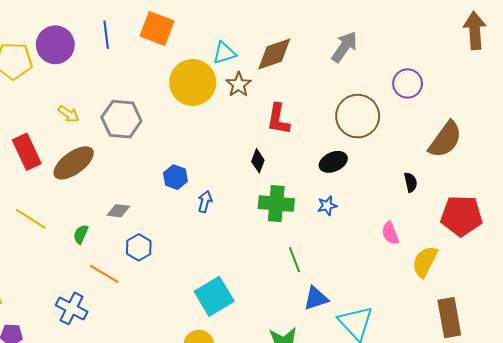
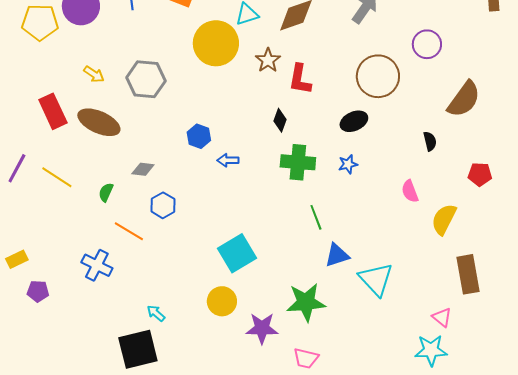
brown star: (239, 85) -> (268, 60), moved
brown ellipse: (74, 163) -> (99, 122), turned 60
blue arrow: (205, 202) -> (228, 160), turned -105
red pentagon: (462, 216) -> (480, 174), size x0.6

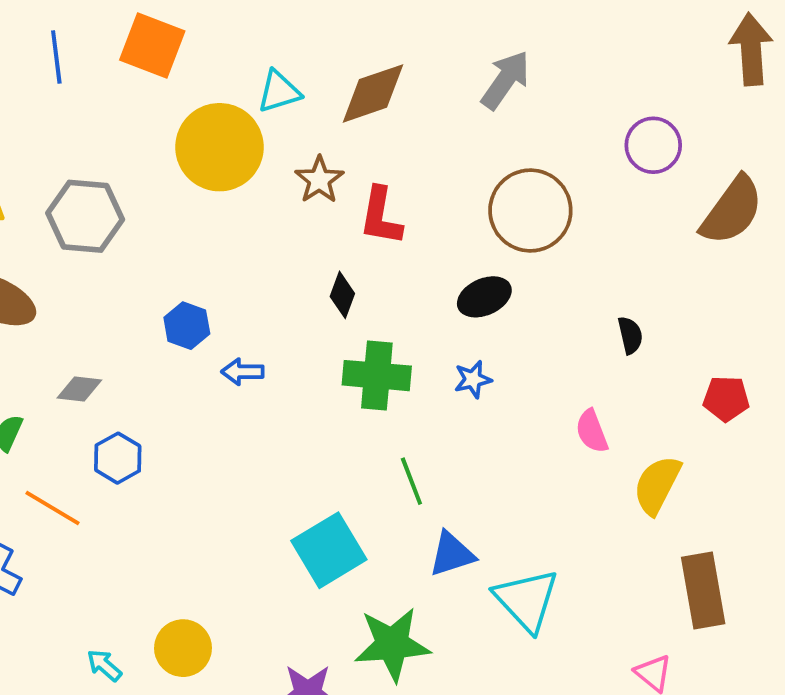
purple circle: (427, 44) -> (653, 145), moved
brown semicircle: (464, 99) -> (732, 211), moved
cyan square: (237, 253) -> (329, 550), moved
yellow circle: (222, 301) -> (183, 648), moved

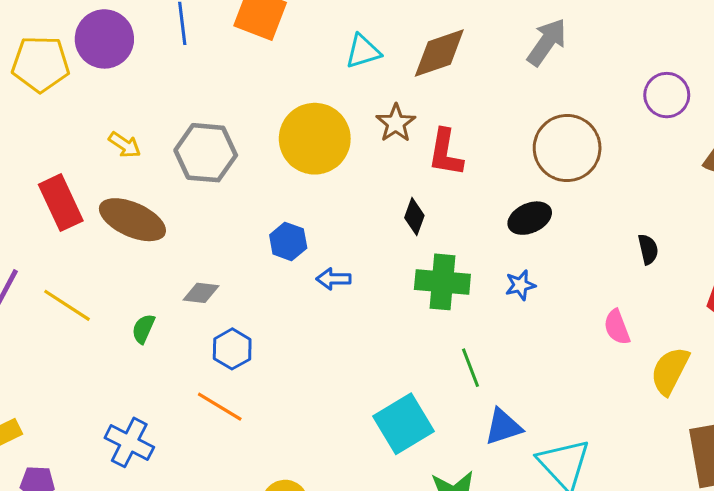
yellow circle: (219, 147) -> (315, 139), moved
orange line: (52, 508) -> (220, 407), moved

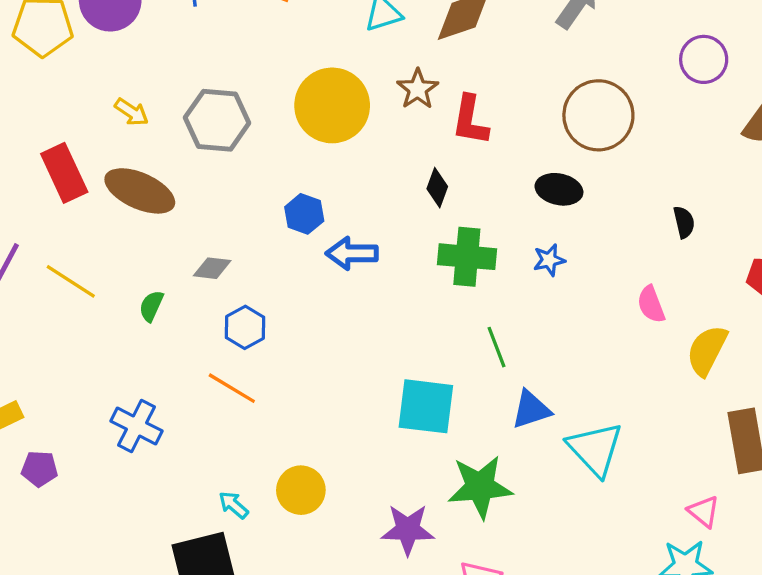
black ellipse: (530, 218) -> (559, 189), turned 36
blue arrow: (333, 279) -> (352, 253), size x1.4
cyan square: (404, 424) -> (426, 406), turned 38

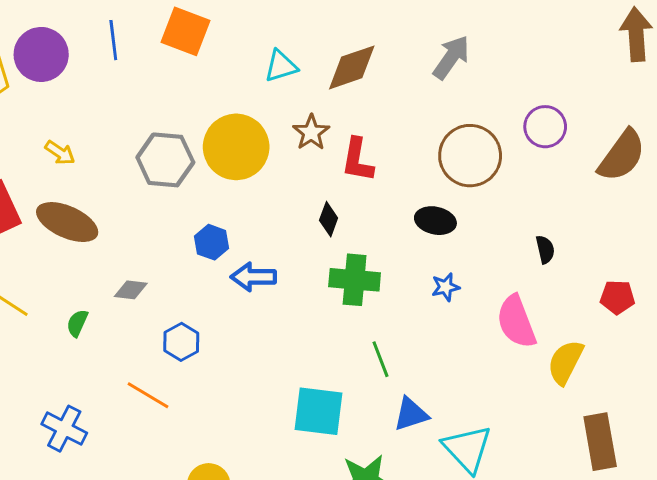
purple circle: (704, 59) -> (545, 127), moved
gray hexagon: (217, 120) -> (165, 160), moved
blue star: (549, 260) -> (446, 287), moved
pink semicircle: (651, 304) -> (516, 322), size x1.6
blue hexagon: (245, 327) -> (181, 342), moved

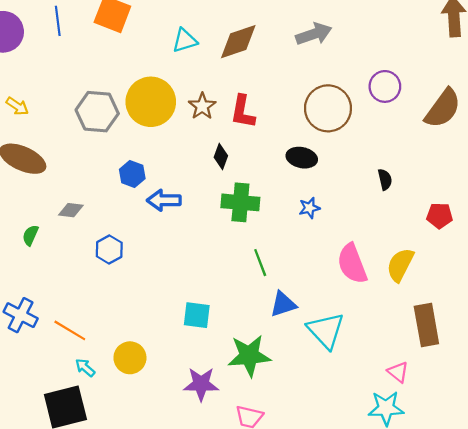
gray arrow: (451, 57) -> (314, 34), turned 36
brown star: (311, 132) -> (202, 106), moved
pink semicircle: (516, 322) -> (352, 264), moved
orange line: (148, 395) -> (70, 330), moved
cyan square: (318, 411) -> (197, 315), moved, size x0.7

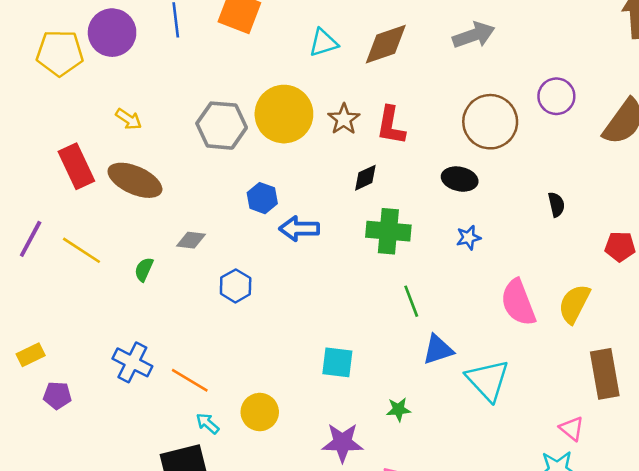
black diamond: (221, 156) -> (365, 178), turned 45
green star: (249, 356) -> (399, 409), size x0.5

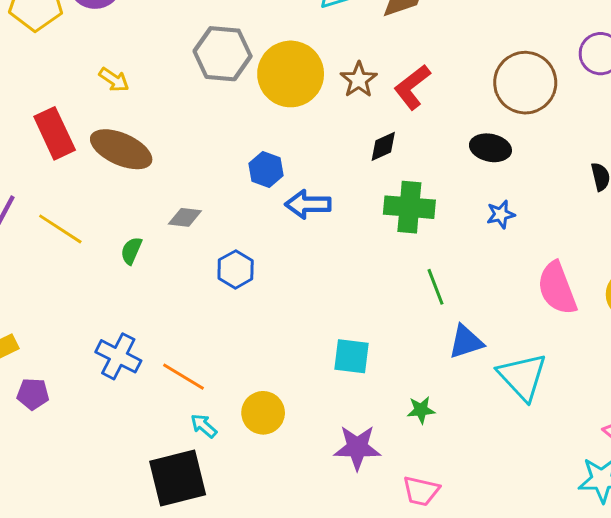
gray hexagon: (222, 126) -> (223, 54), moved
red L-shape: (391, 126) -> (412, 87), turned 42

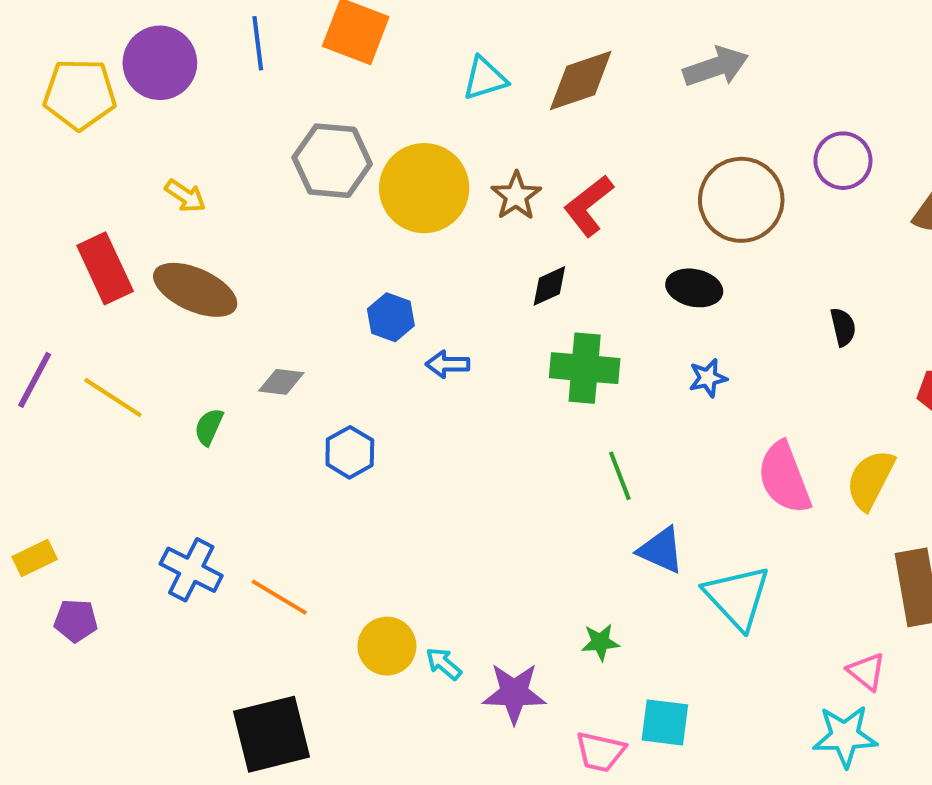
blue arrow: (308, 204) -> (448, 364), size x0.7
blue triangle: (466, 342) -> (661, 550), turned 42
cyan square: (351, 356) -> (665, 722), moved
cyan arrow: (204, 426) -> (444, 664), moved

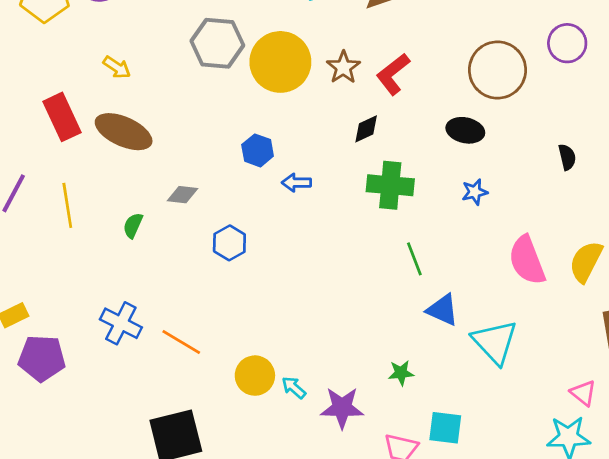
yellow line: (113, 398) -> (67, 205), turned 48
purple pentagon: (76, 621) -> (42, 358), size x1.6

